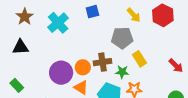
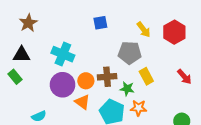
cyan cross: (58, 23) -> (63, 54), moved, turned -30
red arrow: (176, 66) -> (184, 77), moved
green rectangle: (17, 85) -> (15, 77), moved

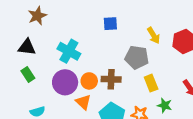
green rectangle: (15, 77) -> (28, 74), moved
green star: (127, 89) -> (165, 105), moved

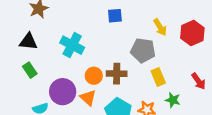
purple circle: (65, 82) -> (63, 92), moved

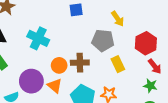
red hexagon: (192, 33) -> (146, 43), moved
green star: (173, 100) -> (150, 86), moved

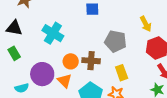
yellow arrow: (118, 19) -> (146, 24), moved
yellow rectangle: (118, 64) -> (122, 73), moved

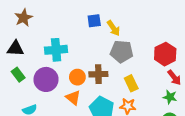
yellow arrow: (146, 24) -> (114, 28), moved
cyan cross: (53, 33) -> (56, 50), turned -30
purple circle: (42, 74) -> (46, 79), moved

